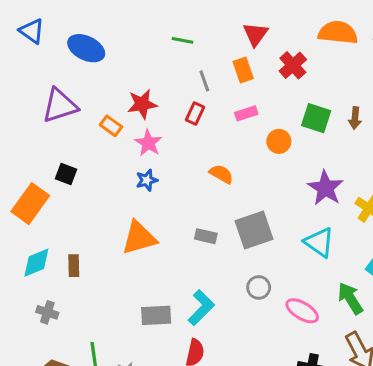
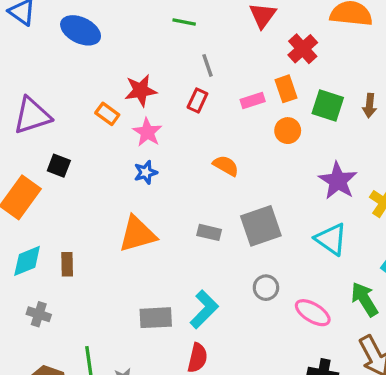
orange rectangle: (243, 70) -> (286, 89), moved
purple triangle: (60, 106) -> (32, 116), moved

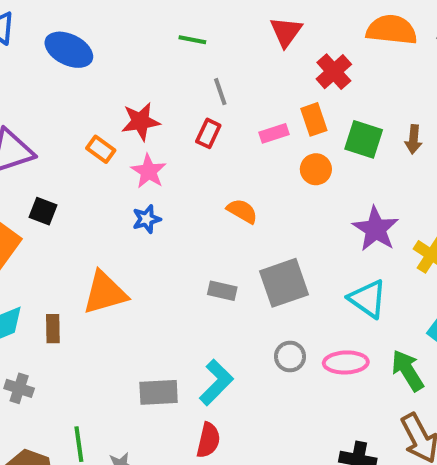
orange triangle: (137, 234) -> (105, 293), moved
pink ellipse: (313, 313) -> (346, 362), moved, turned -33

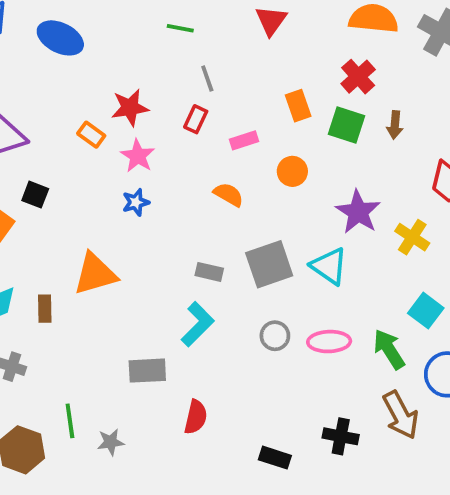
red cross: (334, 72) -> (358, 77), moved
pink rectangle: (274, 133) -> (244, 140), moved
orange circle: (316, 169) -> (292, 171), moved
cyan triangle: (368, 299) -> (329, 266), moved
cyan L-shape: (216, 382) -> (198, 324), moved

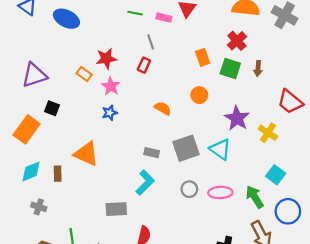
pink rectangle: (244, 140) -> (164, 18), moved, turned 32
orange triangle: (95, 274) -> (86, 154), turned 40

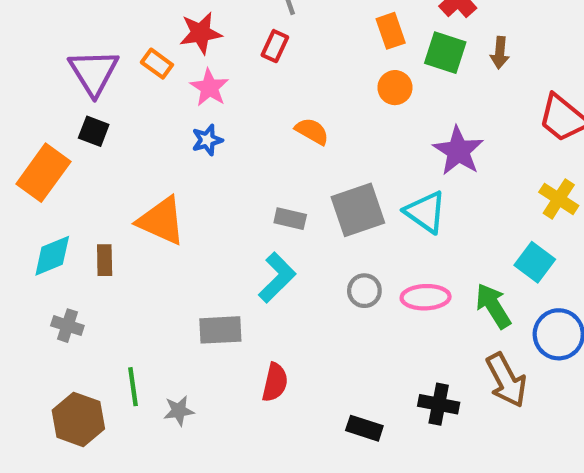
purple triangle: (34, 75) -> (94, 72), moved, turned -44
orange circle: (199, 95) -> (395, 88), moved
yellow cross: (268, 133) -> (559, 199), moved

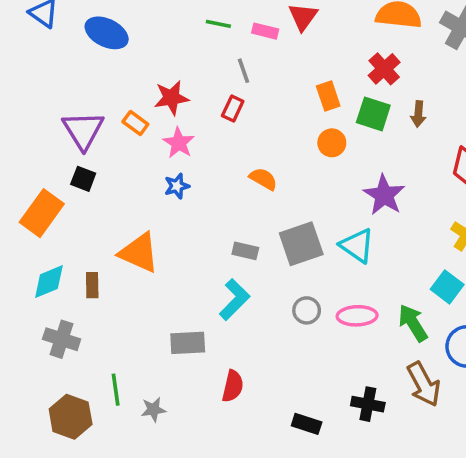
gray cross: (67, 326) -> (62, 339), size x1.4

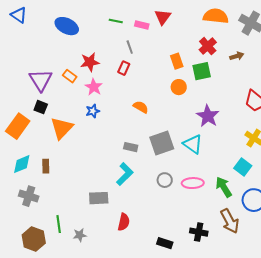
blue ellipse: (107, 33) -> (67, 26), moved
green square: (373, 114) -> (202, 71), turned -30
brown arrow: (418, 114) -> (237, 56), moved, turned -112
orange triangle: (139, 253) -> (62, 128), moved, turned 50

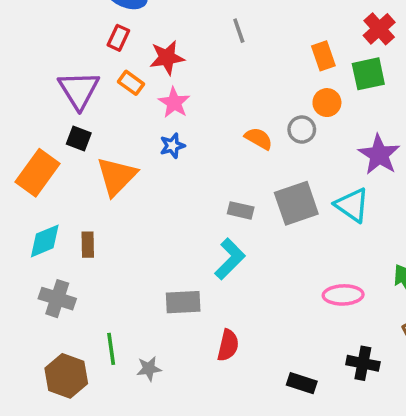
red rectangle: (124, 68) -> (118, 38), moved
gray circle: (165, 180) -> (302, 130), moved
pink ellipse: (193, 183) -> (343, 295), moved

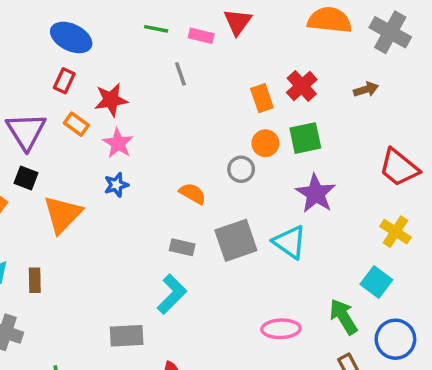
red cross: (379, 29) -> (302, 86), moved
green square: (368, 74) -> (305, 138), moved
orange semicircle: (259, 139) -> (193, 194), moved

